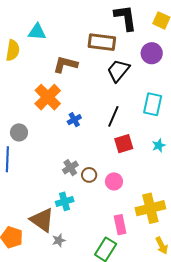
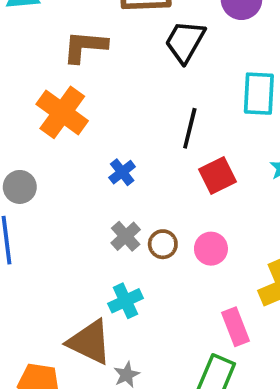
blue cross: (74, 120) -> (122, 172), moved

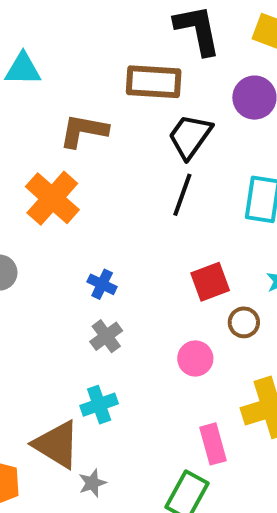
black line: (190, 128) -> (182, 195), moved
blue cross: (122, 172) -> (102, 284), moved, turned -32
brown circle: (163, 244) -> (244, 322), moved

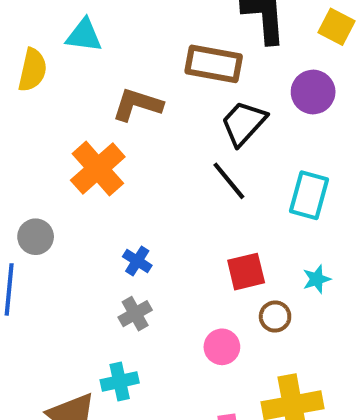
black line: (182, 195) -> (229, 181), turned -66

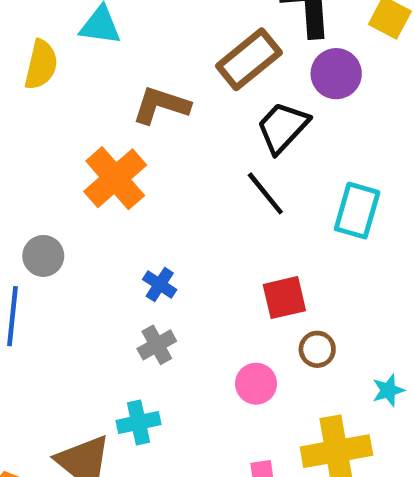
brown rectangle: (214, 64) -> (249, 59), turned -50
purple circle: (313, 92) -> (336, 74), moved
cyan star: (317, 279) -> (388, 390), moved

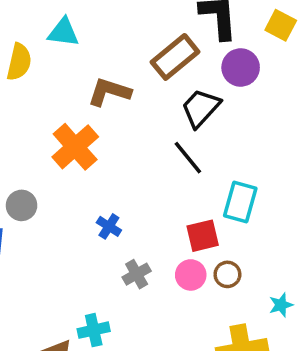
cyan rectangle: (357, 211) -> (240, 202), moved
gray cross: (157, 345) -> (137, 274), moved
pink circle: (256, 384) -> (191, 275), moved

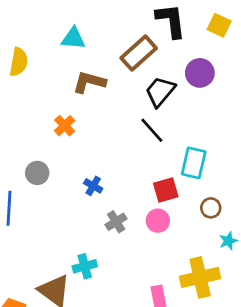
cyan triangle: (63, 32) -> (73, 38), moved
purple circle: (241, 67) -> (200, 73), moved
orange cross: (75, 147) -> (65, 126), size x0.6
gray circle: (22, 205) -> (37, 173), moved
brown circle: (227, 274) -> (211, 208), moved

